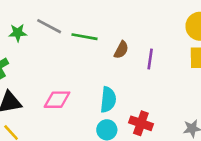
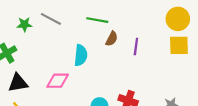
green line: (85, 37) -> (97, 20), moved
cyan semicircle: (108, 100) -> (81, 55), moved

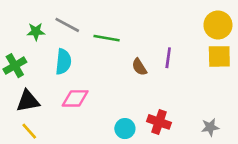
green line: (97, 20) -> (107, 38), moved
brown semicircle: (112, 39) -> (139, 67), moved, turned 120
cyan semicircle: (81, 55) -> (63, 62), moved

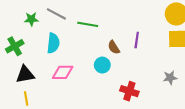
gray star: (210, 127) -> (170, 78), moved
cyan circle: (125, 129) -> (102, 65), moved
yellow line: (29, 131) -> (26, 98), turned 32

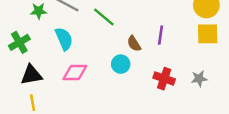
green line: (88, 24) -> (104, 17), turned 30
cyan semicircle: (53, 43) -> (64, 39), turned -30
red cross: (129, 91) -> (164, 79), moved

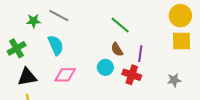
green line: (104, 17) -> (120, 25), moved
purple line: (161, 35) -> (140, 54), moved
red cross: (164, 79) -> (132, 75), moved

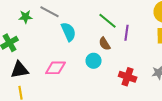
cyan semicircle: (56, 45) -> (69, 32), moved
purple line: (140, 54) -> (127, 33), moved
red cross: (132, 75) -> (128, 77), moved

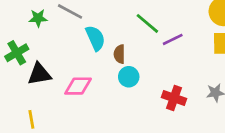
purple line: (127, 33) -> (173, 39), turned 56
brown semicircle: (105, 44) -> (119, 54), moved, turned 32
black triangle: (20, 70) -> (39, 74), moved

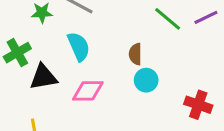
cyan semicircle: (95, 38) -> (79, 46), moved
purple line: (173, 39) -> (206, 17), moved

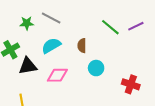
cyan semicircle: (79, 46) -> (51, 46), turned -96
brown semicircle: (135, 54) -> (82, 46), moved

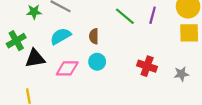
purple line: (136, 26) -> (153, 15), turned -49
cyan circle: (96, 68) -> (97, 62), moved
red cross: (131, 84) -> (147, 66), moved

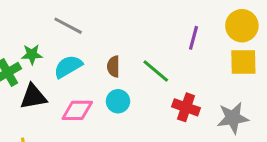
green star: (34, 12) -> (32, 54), moved
green line: (125, 16) -> (156, 71), moved
gray star: (181, 74) -> (233, 118), size x1.5

